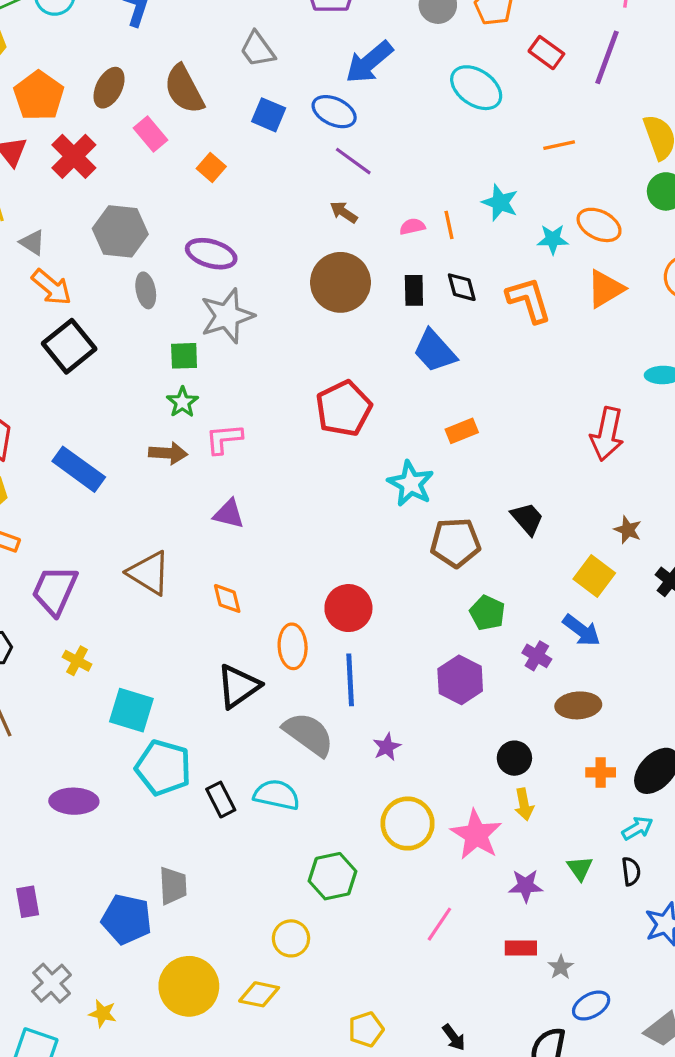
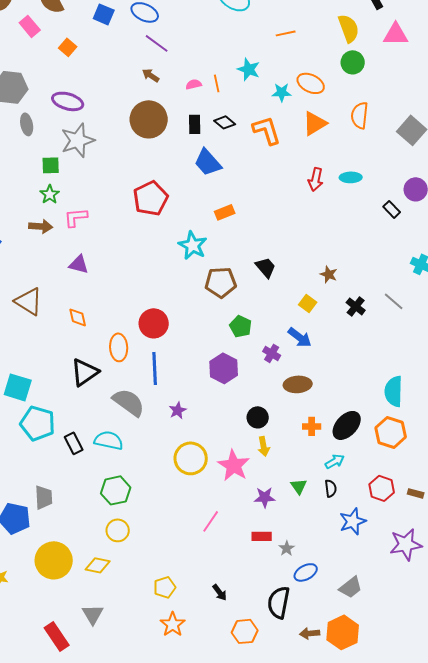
black diamond: (462, 287) -> (225, 122), turned -35
red arrow: (607, 434) -> (316, 179), moved, size x0.7
yellow square: (594, 576) -> (308, 303), size x0.7
green hexagon: (332, 876) -> (116, 490), moved

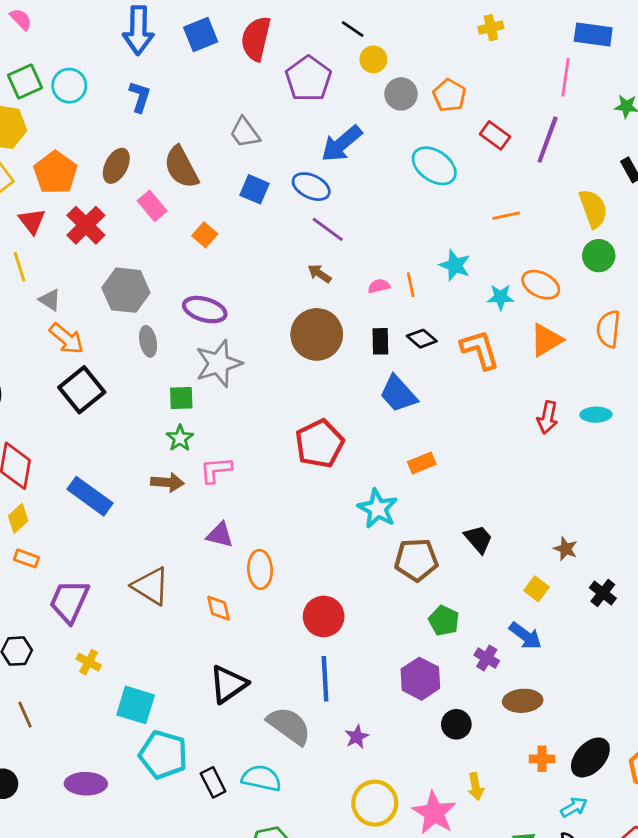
orange ellipse: (119, 347) -> (260, 569), moved
black circle: (258, 417) -> (456, 724), moved

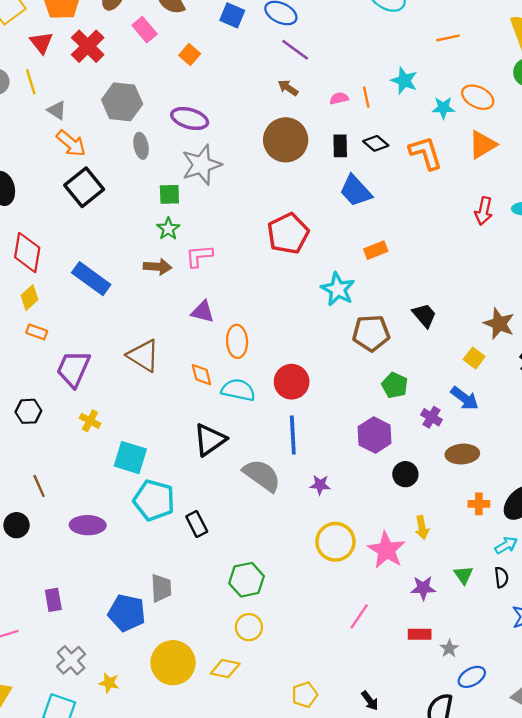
brown star: (566, 549) -> (499, 324), size x1.5
brown line: (25, 715) -> (39, 486), moved
purple star: (357, 737) -> (320, 485), turned 30
cyan semicircle: (261, 778) -> (238, 390), moved

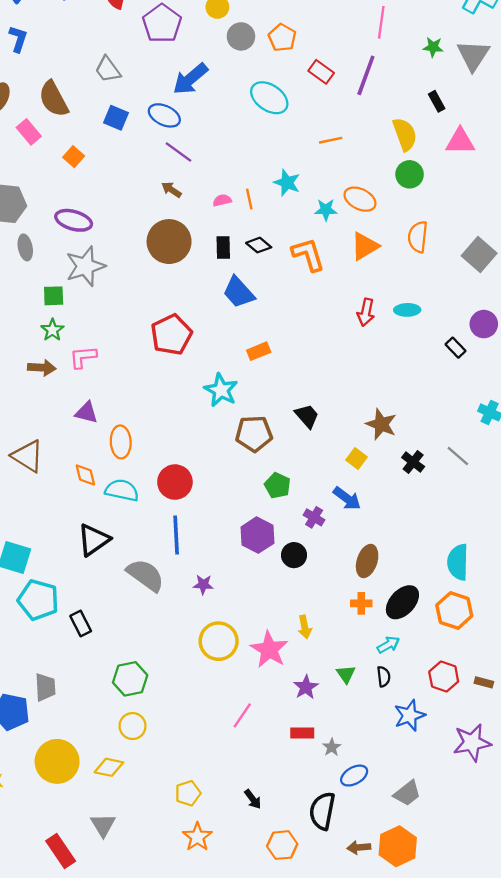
brown ellipse: (462, 454) -> (367, 561), moved, turned -68
black circle: (405, 474) -> (294, 555), moved
purple star: (423, 588) -> (306, 687), turned -30

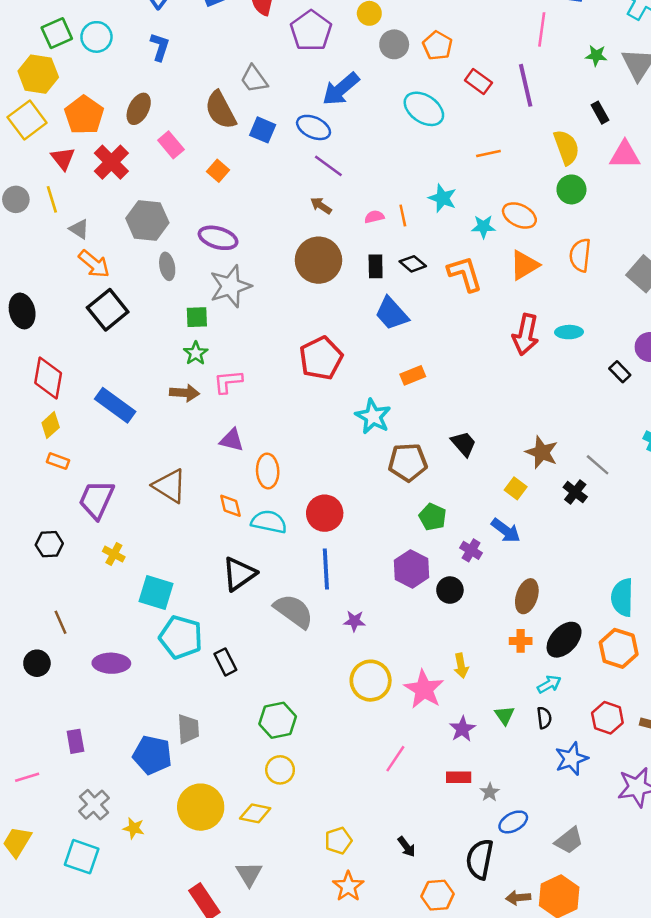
purple line: (366, 75) -> (526, 85), turned -33
brown semicircle: (54, 99) -> (221, 110), moved
red arrow: (366, 312) -> (526, 335), size x1.4
gray line: (458, 456) -> (598, 465), moved

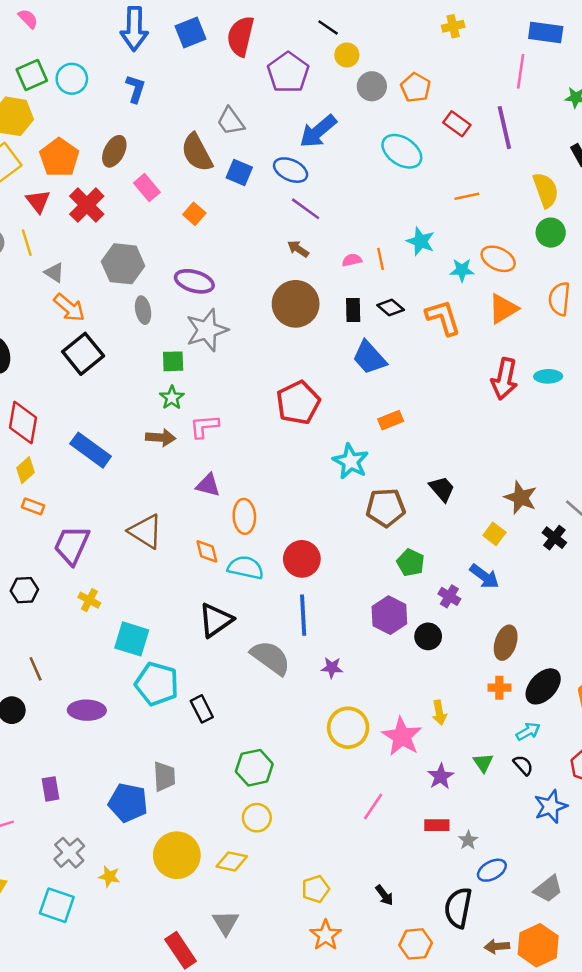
black semicircle: (544, 718) -> (523, 765), turned -35

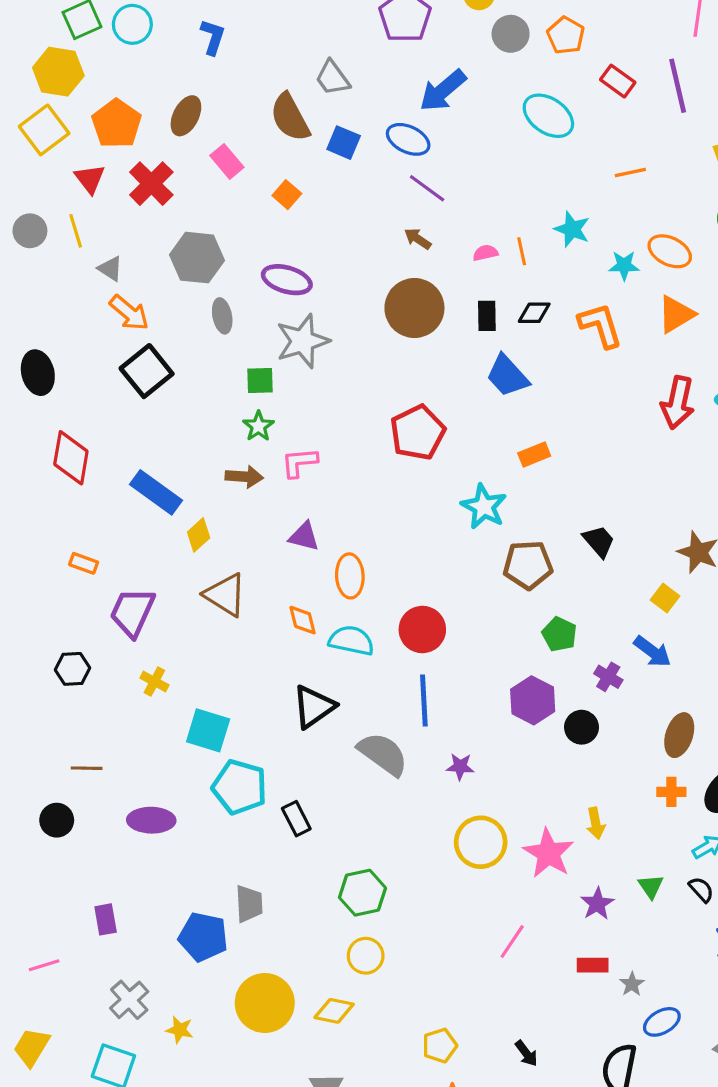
black diamond: (391, 308) -> (534, 313), turned -40
yellow diamond: (26, 470) -> (199, 535), moved
brown line: (36, 669) -> (87, 768), turned -65

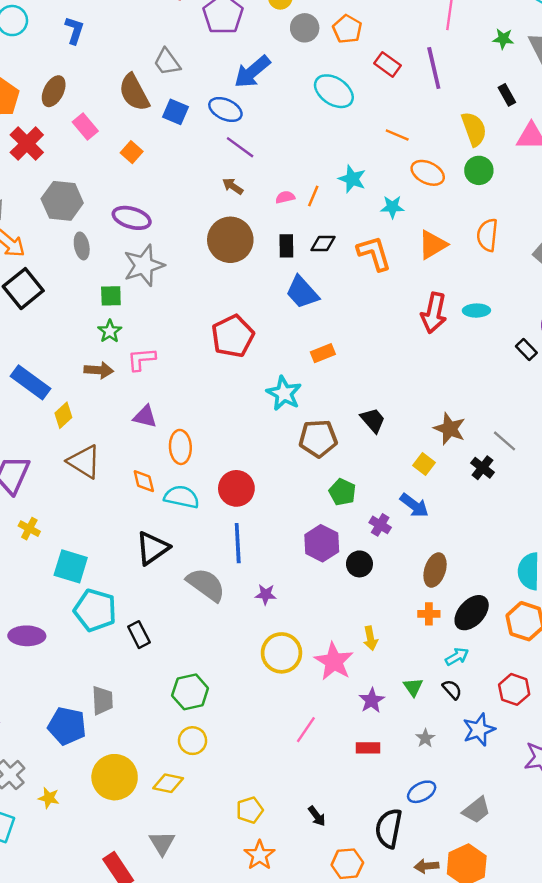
orange line: (630, 172) -> (397, 135), turned 35
orange line: (522, 251) -> (313, 196), turned 35
orange ellipse: (670, 251) -> (428, 173), moved
gray star: (632, 984) -> (425, 738), moved

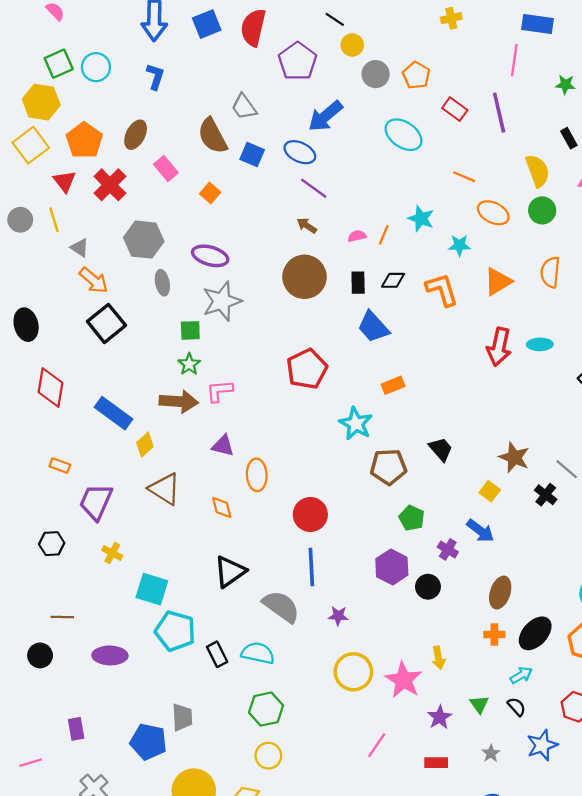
brown arrow: (99, 370) -> (179, 401), size x1.4
cyan semicircle: (182, 497) -> (258, 653), moved

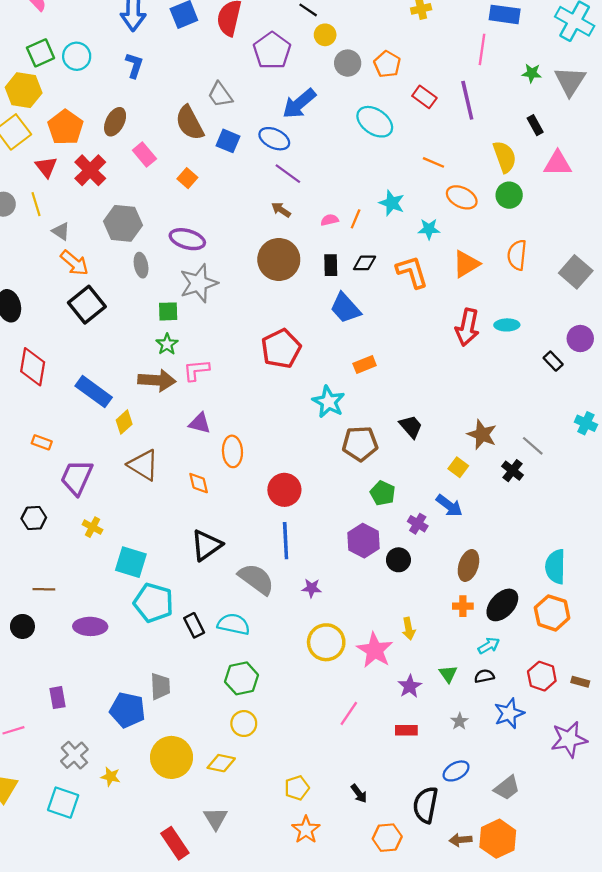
black semicircle: (517, 707) -> (484, 676), turned -60

